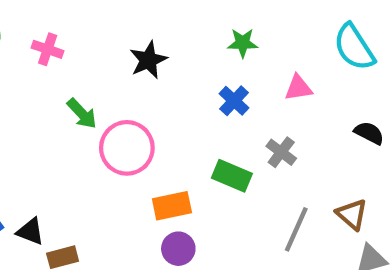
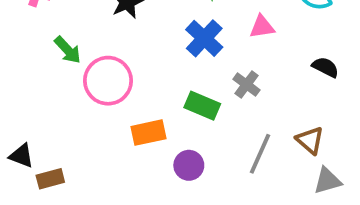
blue cross: (234, 101) -> (204, 38), size x1.4
purple circle: (178, 249) -> (189, 165), moved

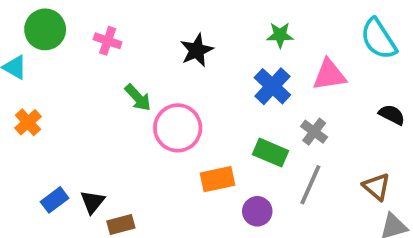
pink triangle: (262, 27) -> (329, 75), size x1.4
gray line: (260, 154) -> (310, 185), moved
black triangle: (21, 156) -> (92, 202), turned 48

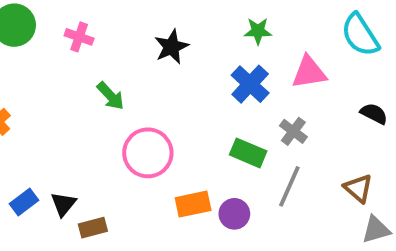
pink circle: (178, 128) -> (148, 153), moved
orange rectangle: (217, 179) -> (193, 204), moved

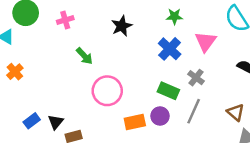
pink cross: (79, 37) -> (65, 20), turned -35
pink triangle: (309, 72) -> (206, 42), turned -45
purple circle: (234, 214) -> (160, 116), moved

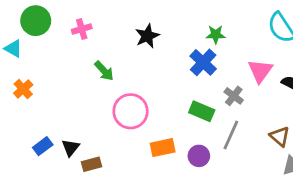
green star: (174, 16) -> (216, 35), moved
pink triangle: (206, 42) -> (260, 71), moved
purple circle: (160, 116) -> (199, 156), moved

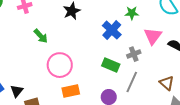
green star: (216, 35) -> (132, 13), moved
gray cross: (234, 96) -> (134, 54), turned 32
orange rectangle: (163, 148) -> (71, 91), moved

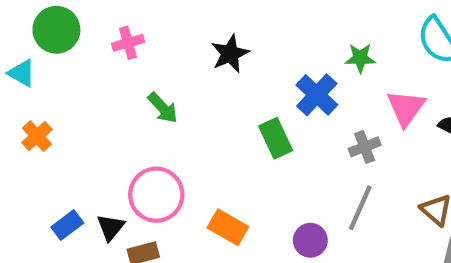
pink circle: (60, 65) -> (156, 195), moved
green rectangle: (111, 65) -> (276, 138), moved, turned 42
orange rectangle: (71, 91) -> (228, 227), turned 42

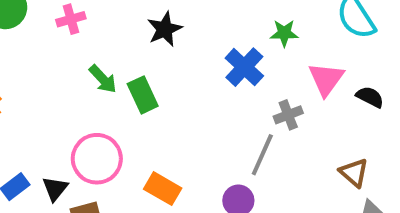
green rectangle: (276, 138) -> (143, 95), moved
gray line: (360, 208) -> (262, 155), moved

